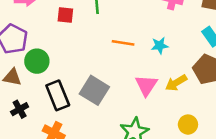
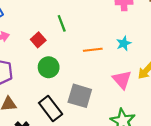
red square: (65, 15) -> (38, 40), turned -32
green circle: (37, 61) -> (49, 67), moved

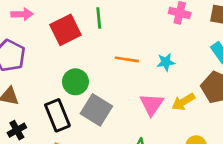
red square: (38, 40) -> (65, 30), size x1.6
green circle: (49, 67) -> (75, 82), moved

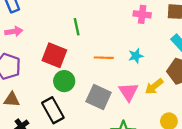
red square: (65, 30) -> (54, 55), moved, turned -35
gray square: (96, 110) -> (99, 97), moved

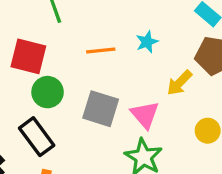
pink triangle: (129, 92) -> (145, 115), moved

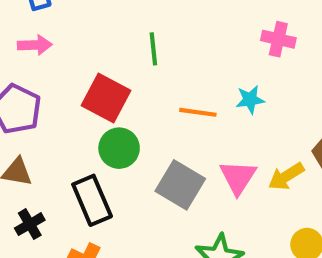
cyan star: (147, 42) -> (250, 100), moved
pink triangle: (145, 115) -> (238, 177), moved

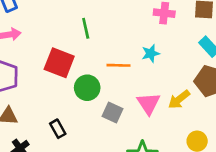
green circle: (119, 148) -> (87, 88), moved
gray square: (180, 185) -> (113, 113), size x0.7
black rectangle: (92, 200) -> (58, 129), size x0.6

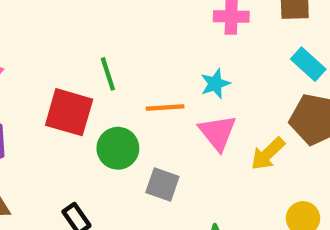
green line: (86, 28) -> (108, 74), moved
pink triangle: (149, 103) -> (218, 133), moved

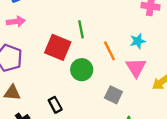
orange line: (165, 107) -> (109, 51), turned 60
gray square: (162, 185) -> (113, 95), moved

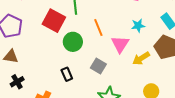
cyan star: (138, 41) -> (138, 26), moved
black rectangle: (55, 105) -> (67, 74), moved

